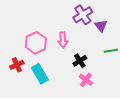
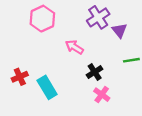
pink arrow: (63, 40) -> (74, 47), turned 126
pink hexagon: (36, 43) -> (42, 19), moved

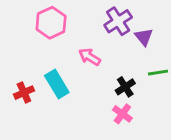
black cross: (95, 72) -> (125, 87), moved
cyan rectangle: (47, 87) -> (57, 84), moved

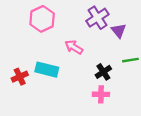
cyan rectangle: (57, 84) -> (47, 70), turned -45
pink cross: (122, 114) -> (101, 94), turned -35

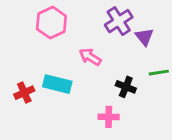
black cross: (103, 72) -> (126, 87), turned -35
pink cross: (101, 94) -> (109, 117), moved

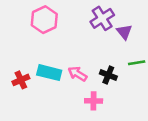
pink arrow: (90, 57) -> (78, 74), moved

